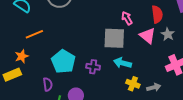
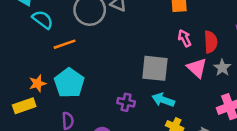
pink arrow: (127, 18) -> (185, 38), moved
orange line: (34, 34) -> (65, 44), moved
cyan pentagon: (63, 61) -> (69, 83), moved

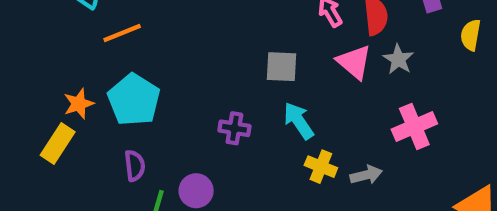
gray square: (155, 68) -> (281, 67), size x0.7
cyan arrow: (163, 100) -> (299, 121), turned 40
yellow rectangle: (24, 106) -> (58, 144), turned -35

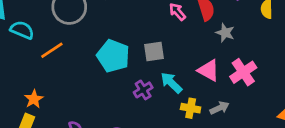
pink triangle: (354, 62) -> (209, 70), moved
cyan pentagon: (134, 100) -> (113, 56), moved
purple cross: (234, 128) -> (143, 90), moved, turned -30

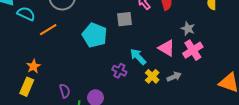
gray star: (225, 33) -> (188, 29), moved
gray square: (154, 52) -> (125, 19), moved
purple cross: (143, 90) -> (119, 71), moved, turned -32
yellow cross: (191, 108) -> (152, 76), turned 32

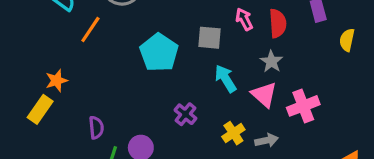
gray star: (188, 29) -> (271, 61), moved
orange line: (48, 30) -> (90, 30), turned -36
cyan arrow: (138, 57) -> (226, 79), moved

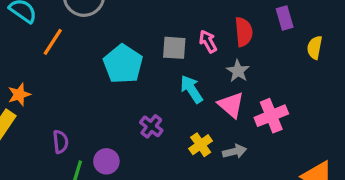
pink arrow: (244, 19) -> (208, 41), moved

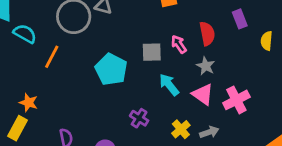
orange star: (19, 95) -> (29, 103), turned -30

